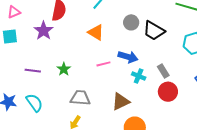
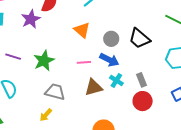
gray circle: (131, 22) -> (111, 39), moved
green star: (64, 69) -> (44, 61), size x1.5
brown triangle: (121, 102) -> (94, 87), moved

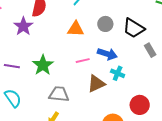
orange triangle: (82, 30) -> (76, 29), turned -30
gray circle: (111, 39) -> (105, 24), moved
gray rectangle: (142, 80) -> (150, 50), moved
red circle: (143, 101) -> (140, 105), moved

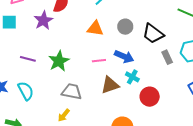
red circle: (140, 105) -> (150, 97), moved

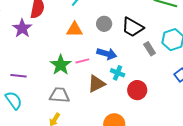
purple line: (28, 59) -> (18, 76), moved
green star: (59, 61) -> (61, 65), moved

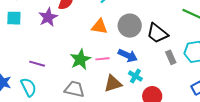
gray circle: (104, 24) -> (130, 26), size x1.5

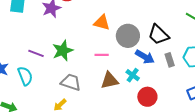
gray circle: (130, 26) -> (128, 36), moved
blue arrow: (128, 55) -> (145, 57), moved
green star: (80, 59) -> (63, 51), moved

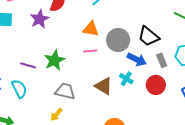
pink line: (102, 55) -> (90, 51), moved
brown triangle: (110, 80) -> (104, 86), turned 48
red circle: (147, 97) -> (156, 85), moved

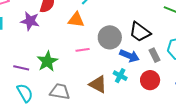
purple star: (39, 19) -> (30, 21), turned -30
orange triangle: (91, 29) -> (76, 20), moved
cyan semicircle: (19, 89) -> (25, 93), moved

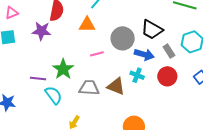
gray trapezoid: (60, 92) -> (89, 88), moved
cyan semicircle: (25, 93) -> (54, 95), moved

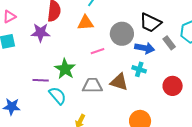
red circle: (167, 76) -> (173, 86), moved

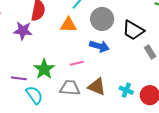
gray circle: (122, 34) -> (102, 19), moved
blue arrow: (145, 48) -> (99, 46), moved
pink line: (98, 51) -> (77, 63), moved
cyan cross: (139, 69) -> (126, 90), moved

